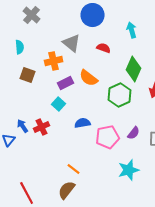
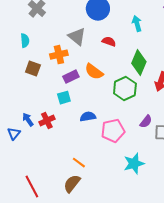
cyan square: (59, 104) -> (64, 98), turned 32
purple semicircle: (134, 133) -> (146, 122), moved

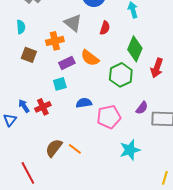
red semicircle: (109, 42) -> (105, 28), turned 88
brown semicircle: (72, 184) -> (54, 148), moved

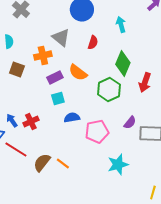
cyan square: (60, 84) -> (58, 98), moved
red line: (28, 173) -> (16, 150), moved, turned -30

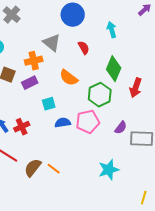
red semicircle: (93, 42) -> (84, 48), turned -48
purple rectangle: (55, 78) -> (30, 83), moved
pink pentagon: (97, 132) -> (88, 122), moved

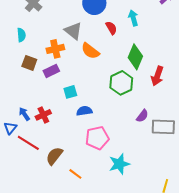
red semicircle: (84, 48) -> (111, 28), moved
orange semicircle: (69, 78) -> (90, 51), moved
pink pentagon: (88, 122) -> (97, 138), moved
orange line: (54, 169) -> (75, 174), moved
cyan star: (109, 170) -> (119, 164), moved

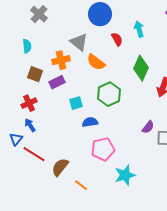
green hexagon: (121, 83) -> (109, 94), moved
red cross: (43, 115) -> (29, 103), moved

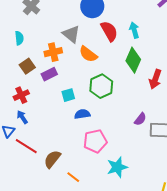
cyan arrow: (139, 29) -> (134, 30), moved
red semicircle: (117, 39) -> (109, 31), size x1.5
brown square: (35, 74) -> (27, 66), turned 35

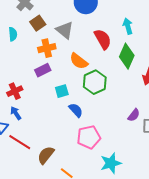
red semicircle: (109, 31) -> (103, 39), moved
orange semicircle: (88, 54) -> (79, 61), moved
brown square: (27, 66) -> (38, 23), moved
blue semicircle: (82, 114) -> (76, 110), turned 56

